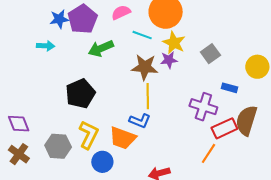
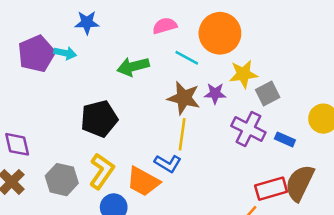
purple pentagon: (83, 19) -> (36, 54), moved
yellow star: (174, 43) -> (243, 74), moved, turned 30
purple cross: (203, 107) -> (248, 129), moved

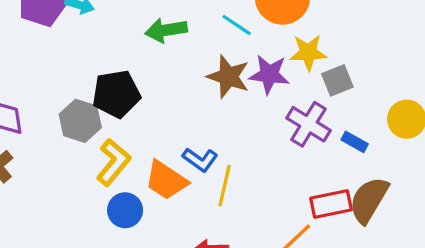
purple star: (215, 93) -> (269, 74), size x1.4
yellow line: (182, 134) -> (225, 186), moved
gray hexagon: (62, 180) -> (80, 121), moved

